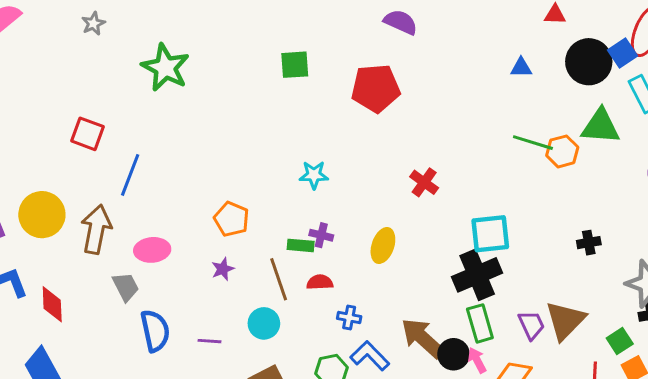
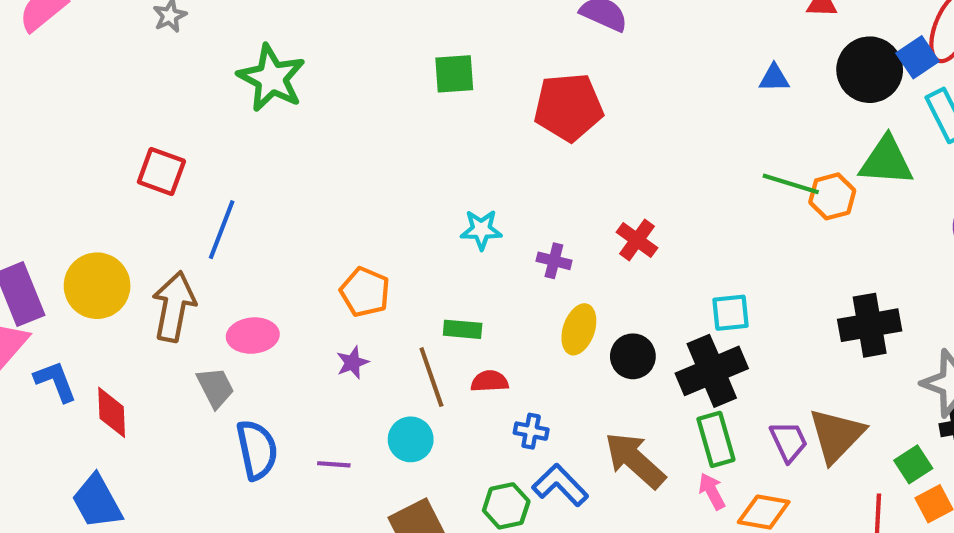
cyan square: (490, 234) -> (730, 313), size x0.7
purple cross: (321, 235) -> (554, 261), moved
black cross: (589, 243) -> (870, 325), size x1.8
black circle: (454, 354) -> (633, 356), moved

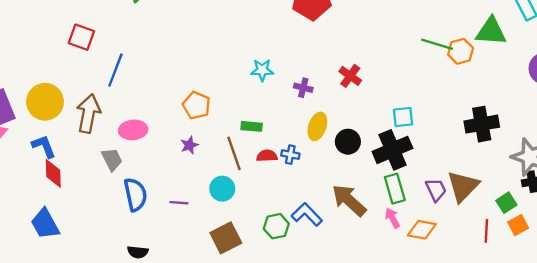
blue L-shape: (55, 381) -> (44, 146), moved
blue cross: (531, 431) -> (290, 155), moved

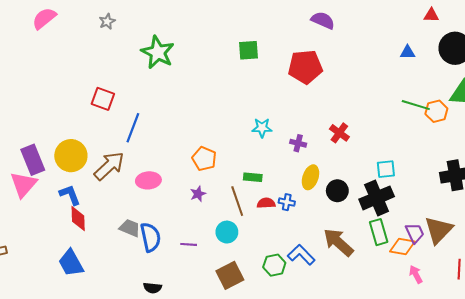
brown arrow: (88, 114) -> (109, 166), turned 36
gray trapezoid: (112, 159) -> (130, 228), moved, turned -40
pink arrow: (392, 218) -> (416, 274), moved
orange diamond: (422, 230) -> (402, 246), moved

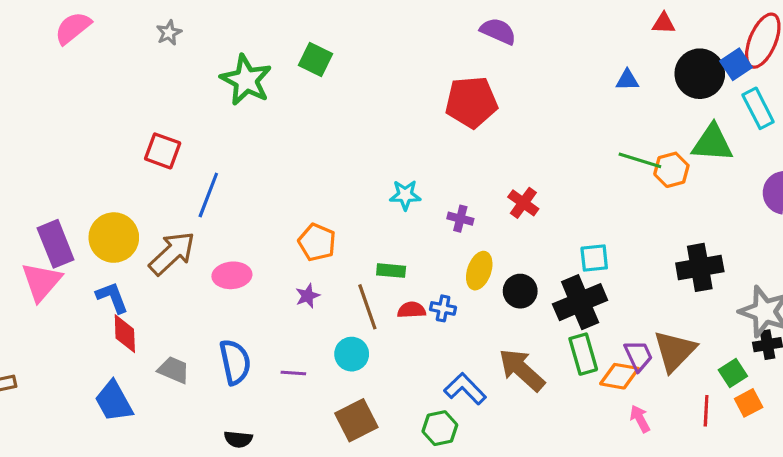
green square: (249, 50) -> (315, 60), moved, turned 30
gray trapezoid: (130, 228) -> (174, 370), moved
green hexagon: (274, 265) -> (440, 428), moved

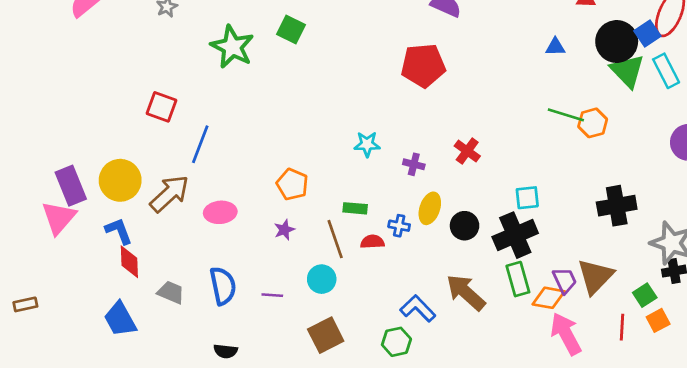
green triangle: (712, 143) -> (627, 71), moved, turned 42
blue cross: (443, 308) -> (399, 226), moved
pink arrow: (640, 419) -> (566, 334), size x1.8

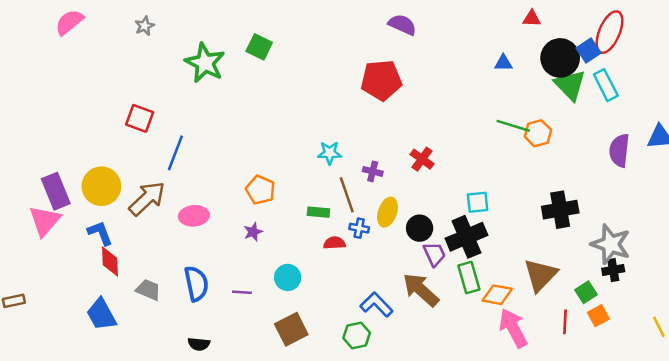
brown line: (335, 239) -> (347, 195), moved
purple trapezoid: (565, 280) -> (434, 254), moved

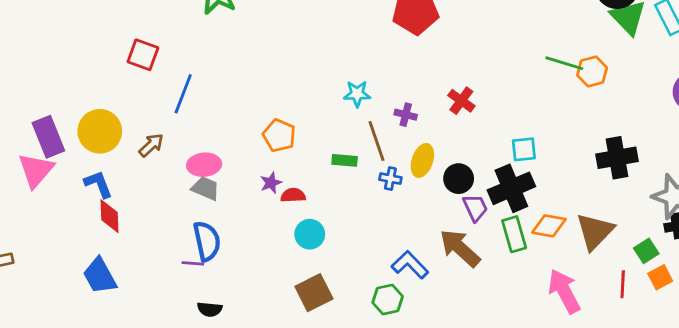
brown arrow: (147, 199) -> (151, 145), size x0.6
red semicircle: (334, 243) -> (293, 195), moved
gray trapezoid: (148, 290) -> (205, 188), moved
purple line: (242, 292) -> (193, 263), moved
orange diamond: (497, 295) -> (549, 226), moved

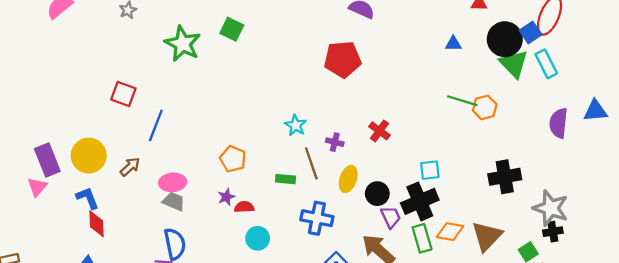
cyan star: (357, 94) -> (296, 125), turned 30
pink triangle: (36, 170) -> (37, 187), size x0.7
blue cross: (390, 179) -> (317, 218), moved, size x1.8

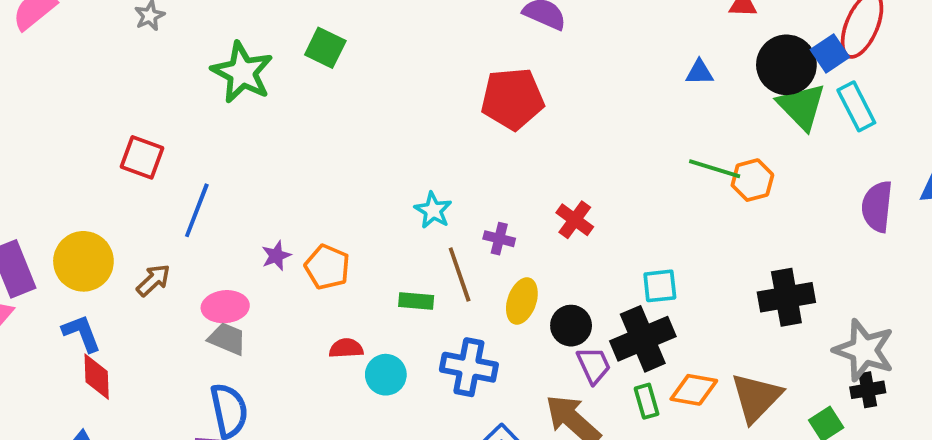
purple star: (226, 197) -> (276, 256), moved
cyan circle: (258, 238) -> (386, 375), moved
green rectangle: (422, 238) -> (647, 401), size x0.7

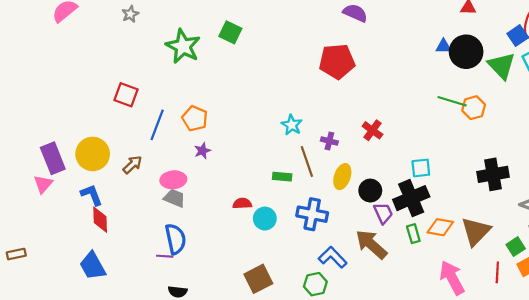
black circle: (786, 65) -> (466, 52), moved
orange pentagon: (327, 267) -> (195, 118), moved

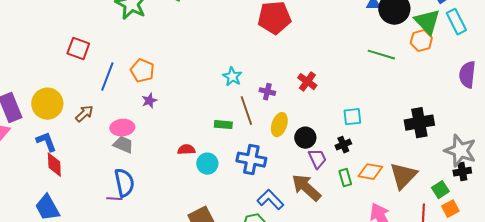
orange hexagon: (474, 108) -> (421, 41), moved
black cross: (411, 198) -> (343, 145), size x0.5

